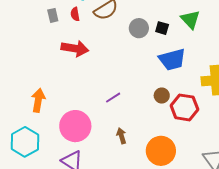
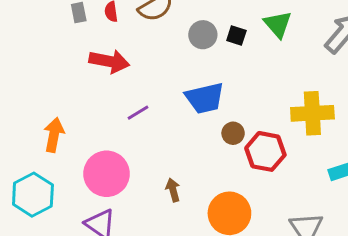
blue trapezoid: (172, 60) -> (205, 98), moved
purple line: (113, 98) -> (138, 113), moved

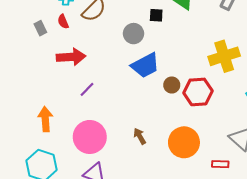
gray circle: (203, 35) -> (134, 34), moved
purple line: (138, 113) -> (87, 89), moved

